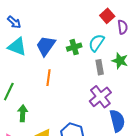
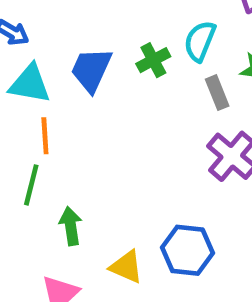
orange line: (48, 78) -> (45, 136), moved

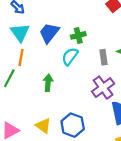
cyan semicircle: (200, 41) -> (70, 56), moved
cyan triangle: (30, 84) -> (20, 33), turned 30
green arrow: (71, 226) -> (48, 83), moved

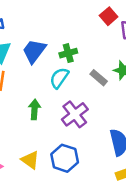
gray rectangle: (104, 57) -> (99, 78), turned -40
purple cross: (103, 88) -> (75, 114), moved

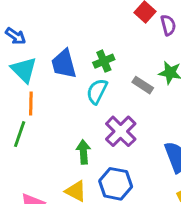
blue trapezoid: (34, 51) -> (64, 64), turned -44
green arrow: (34, 109) -> (83, 152), moved

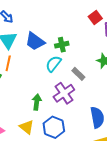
blue trapezoid: (64, 64) -> (35, 41), turned -50
gray rectangle: (143, 85) -> (78, 74), moved

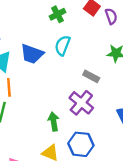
green cross: (62, 45) -> (57, 14), moved
cyan semicircle: (53, 64) -> (63, 45), moved

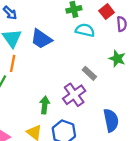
cyan semicircle: (63, 45) -> (85, 30), moved, turned 66

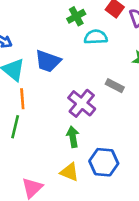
purple cross: (74, 95) -> (82, 103), moved

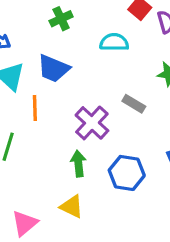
green cross: (76, 16) -> (61, 19), moved
orange line: (22, 99) -> (35, 108), moved
blue hexagon: (104, 162) -> (127, 173), moved

